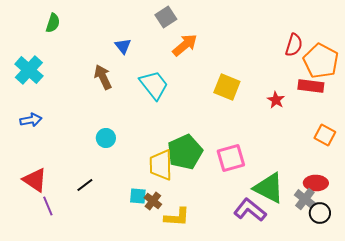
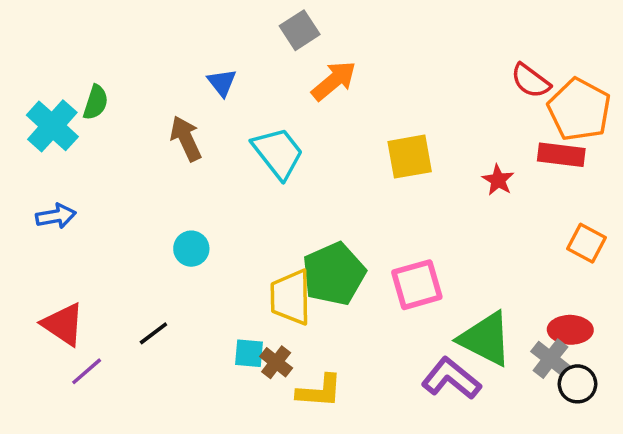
green semicircle: (53, 23) -> (96, 102), moved
red semicircle: (294, 45) -> (531, 81), turned 110
yellow square: (227, 87) -> (410, 157), turned -32
purple line: (48, 206) -> (87, 371), turned 72

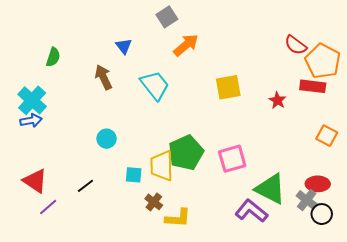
cyan cross: (52, 126) -> (32, 100), moved
cyan square: (249, 353) -> (134, 175), moved

